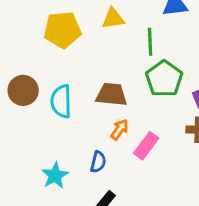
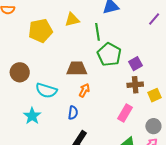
cyan semicircle: (61, 101) -> (46, 90), moved, turned -65
pink rectangle: (146, 146) -> (125, 113), moved
cyan star: (55, 175) -> (32, 116), moved

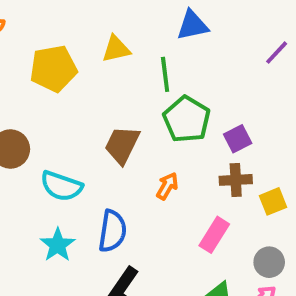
brown trapezoid: (77, 69) -> (122, 145), turned -65
orange arrow: (84, 90) -> (167, 186), moved
blue semicircle: (73, 113) -> (112, 231), size x1.5
cyan star: (32, 116) -> (58, 245), moved

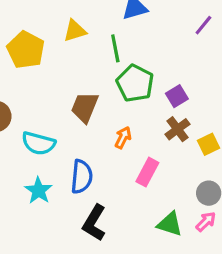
yellow pentagon: (53, 69) -> (26, 50), turned -30
brown cross: (236, 180) -> (178, 129), turned -30
pink rectangle: (214, 235) -> (147, 172), moved

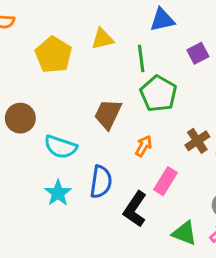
purple square: (177, 96) -> (198, 53), moved
black L-shape: (94, 223) -> (135, 209), moved

